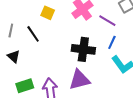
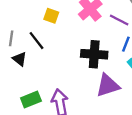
black triangle: (14, 56) -> (20, 59), moved
purple triangle: (79, 80) -> (108, 85), moved

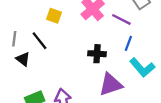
black cross: (94, 54) -> (97, 54), size x0.7

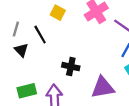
black cross: (97, 54) -> (71, 67), moved

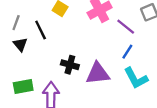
purple triangle: (103, 88) -> (98, 73), moved

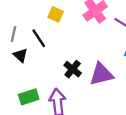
black cross: (70, 65) -> (73, 69), turned 30

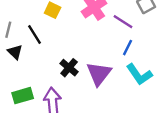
purple triangle: (101, 74) -> (99, 74), turned -40

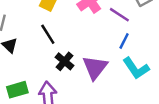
black line: (35, 35) -> (48, 34), moved

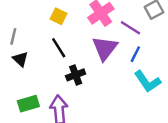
black cross: (65, 61) -> (76, 75), turned 30
purple triangle: (95, 67) -> (105, 48), moved

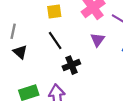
yellow square: (58, 16) -> (54, 11), turned -32
purple triangle: (105, 48) -> (98, 40), size x0.6

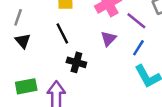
black cross: (71, 65) -> (76, 62), turned 30

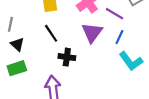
purple triangle: (108, 39) -> (92, 33), size x1.5
green rectangle: (26, 86) -> (17, 68), moved

